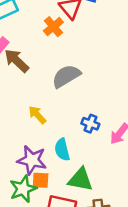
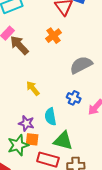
orange cross: (53, 27) -> (53, 36), moved
gray semicircle: (66, 76) -> (81, 65), moved
purple star: (32, 160) -> (26, 123), size x0.7

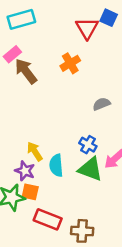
gray semicircle: (81, 65) -> (102, 104), size x0.6
yellow arrow: (33, 88) -> (35, 151), moved
green triangle: (63, 141) -> (90, 169), moved

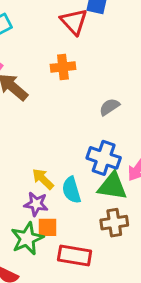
orange cross: (70, 63) -> (63, 67), turned 36
blue cross: (88, 145) -> (104, 158), size x1.5
brown cross: (82, 231) -> (114, 223), moved

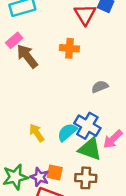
cyan semicircle: (71, 190) -> (67, 132), moved, turned 55
purple star: (36, 204) -> (40, 177), moved
orange square: (47, 227) -> (55, 172), moved

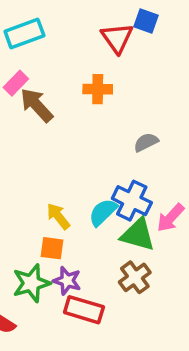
orange square: (55, 172) -> (52, 248), moved
brown cross: (86, 178) -> (135, 277), turned -35

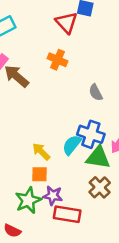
orange cross: (98, 89) -> (58, 60), turned 30
gray semicircle: (146, 142) -> (96, 92), turned -84

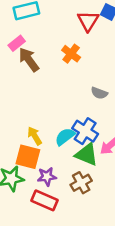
gray semicircle: (96, 92) -> (99, 93), turned -56
orange square: (40, 174) -> (28, 157), size x1.5
purple star: (53, 196) -> (47, 176), moved, turned -30

